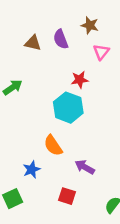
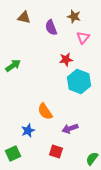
brown triangle: (33, 43) -> (24, 18), moved
cyan hexagon: (68, 108) -> (79, 82), moved
purple arrow: (85, 167) -> (70, 129), turned -49

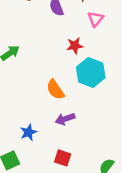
orange semicircle: (45, 112) -> (55, 90), moved
purple arrow: (70, 129) -> (65, 119), moved

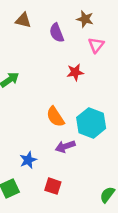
cyan hexagon: (91, 73) -> (91, 123), moved
red square: (63, 158) -> (53, 186), moved

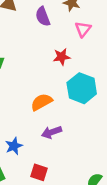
orange semicircle: (55, 117) -> (42, 102), turned 95
cyan hexagon: (91, 123) -> (82, 88), moved

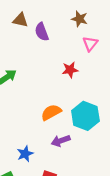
purple semicircle: (43, 17) -> (42, 32), moved
cyan hexagon: (82, 88) -> (85, 116), moved

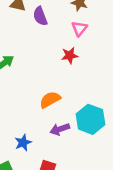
pink triangle: (90, 44) -> (79, 28), moved
cyan hexagon: (85, 116) -> (90, 119), moved

